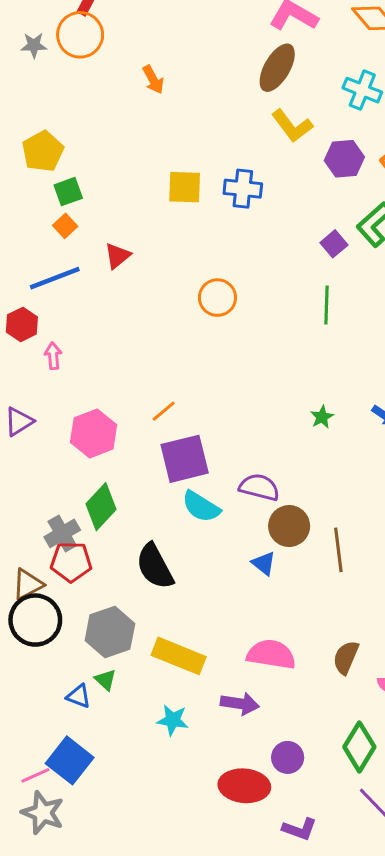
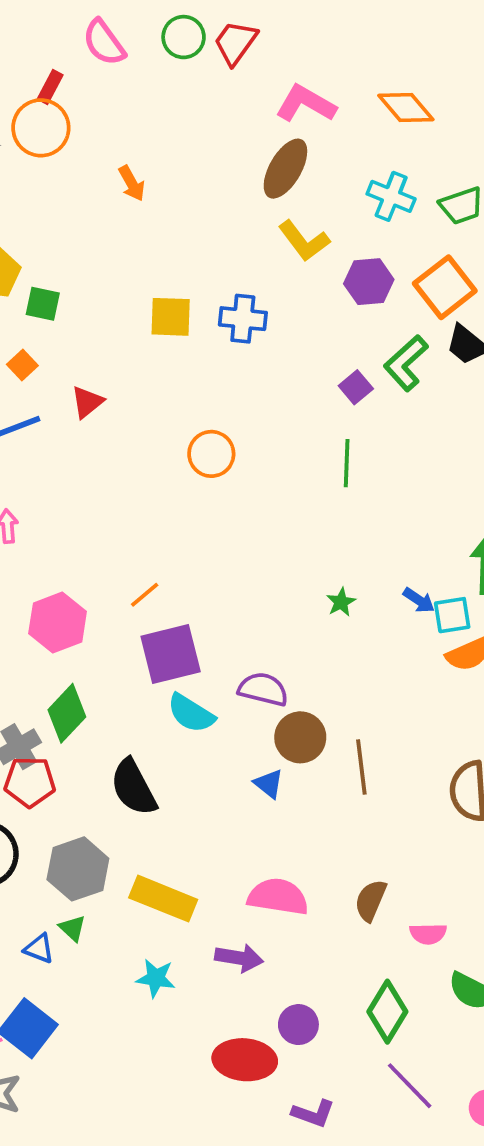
green square: (68, 192) -> (43, 304), moved, turned 32

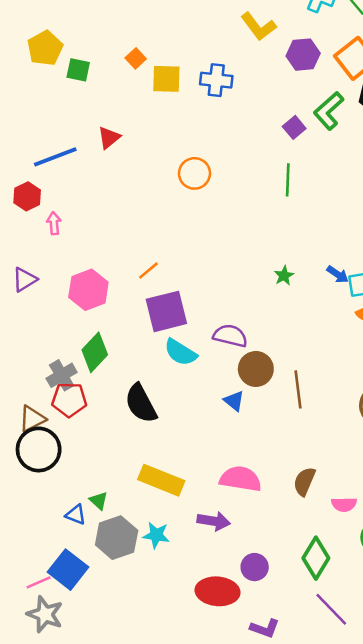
orange square: (22, 365) -> (136, 58), moved
gray hexagon: (78, 869) -> (117, 538), moved

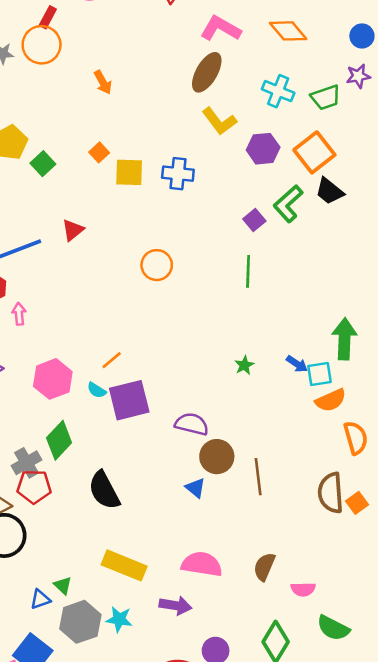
green square: (78, 70) -> (43, 164), turned 35
cyan semicircle: (180, 352) -> (97, 390), moved, size x0.6
blue triangle: (76, 515) -> (40, 599), turned -40

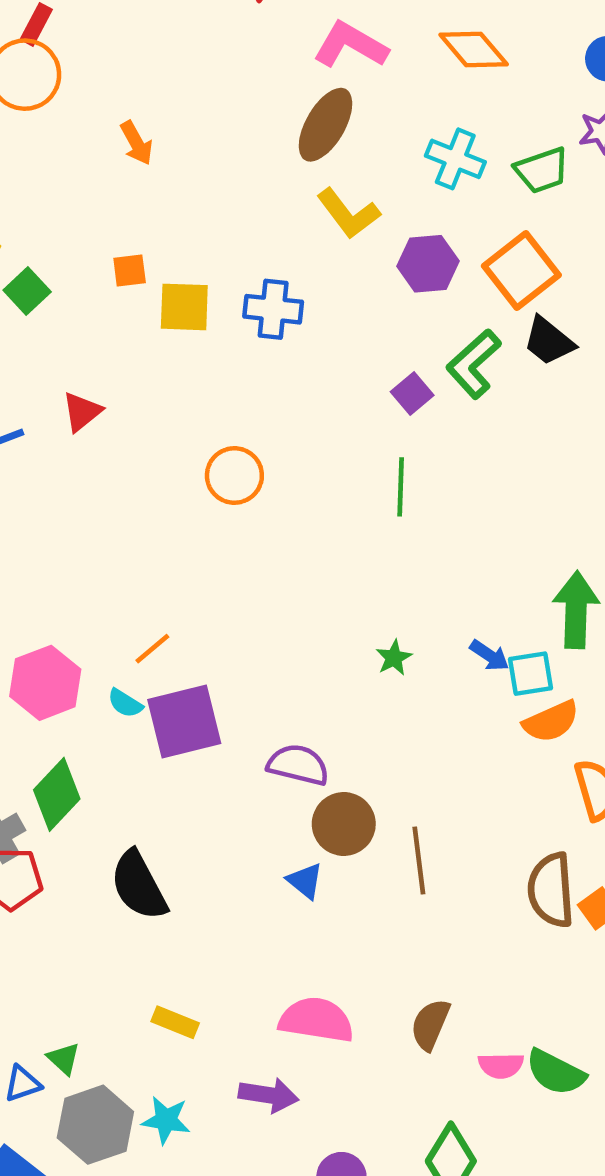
orange square: (99, 152) -> (130, 270), turned 36
yellow rectangle: (124, 565) -> (175, 1022), size x0.6
green semicircle: (333, 628) -> (556, 1072), moved

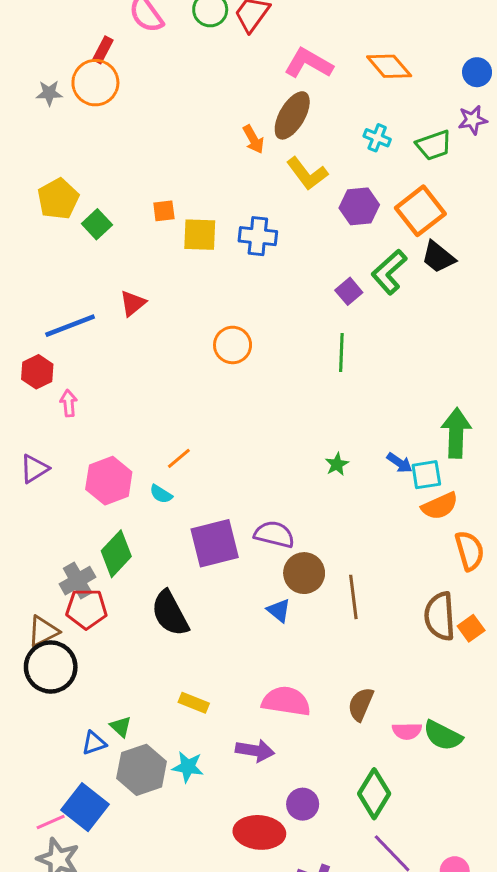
orange arrow: (136, 143) -> (253, 139), moved
cyan cross: (455, 159) -> (377, 138), size x0.7
purple square: (184, 722) -> (215, 543), moved

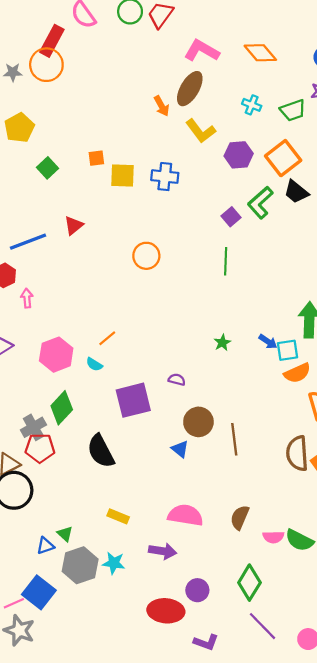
red rectangle: (103, 50) -> (52, 41), size x1.6
yellow pentagon: (58, 199) -> (19, 128), moved
purple semicircle: (274, 534) -> (177, 380), moved, size x0.6

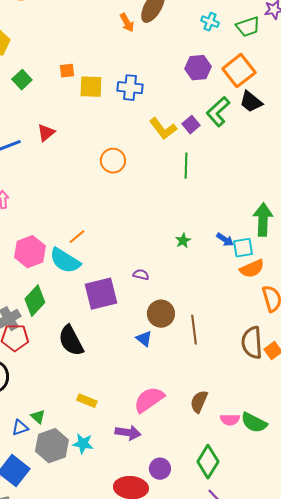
yellow L-shape: (201, 131) -> (163, 129), moved
cyan semicircle: (94, 364) -> (65, 261), size x2.0
pink semicircle: (185, 515) -> (149, 400), turned -44

